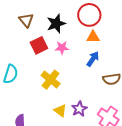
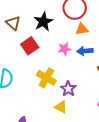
pink star: (62, 48) -> (64, 49), moved
blue arrow: (93, 59) -> (85, 51), turned -119
purple star: (79, 109) -> (68, 89), moved

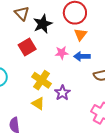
brown triangle: (13, 23) -> (22, 13), moved
orange triangle: (82, 29) -> (80, 34), turned -48
yellow triangle: (61, 107) -> (38, 103), moved

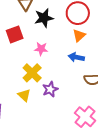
red square: (27, 47) -> (15, 34), moved
pink star: (62, 53) -> (41, 49), moved

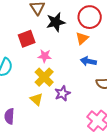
orange triangle: (79, 35) -> (82, 38), moved
pink star: (41, 49) -> (45, 56), moved

